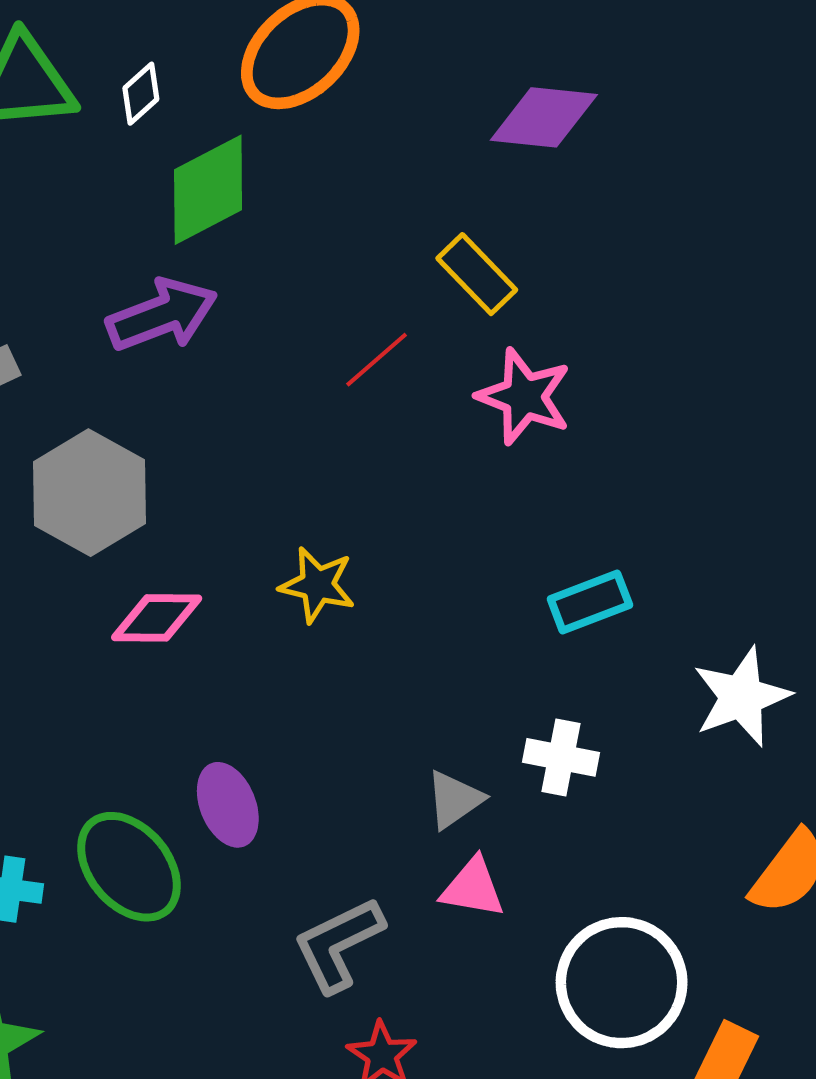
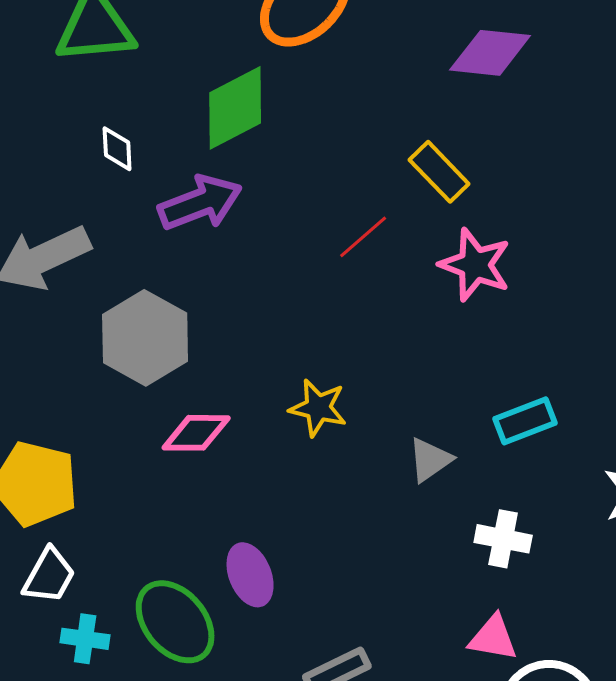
white diamond: (141, 94) -> (117, 149), moved, turned -51
gray triangle: (454, 800) -> (430, 460), moved
pink triangle: (473, 888) -> (493, 638), moved

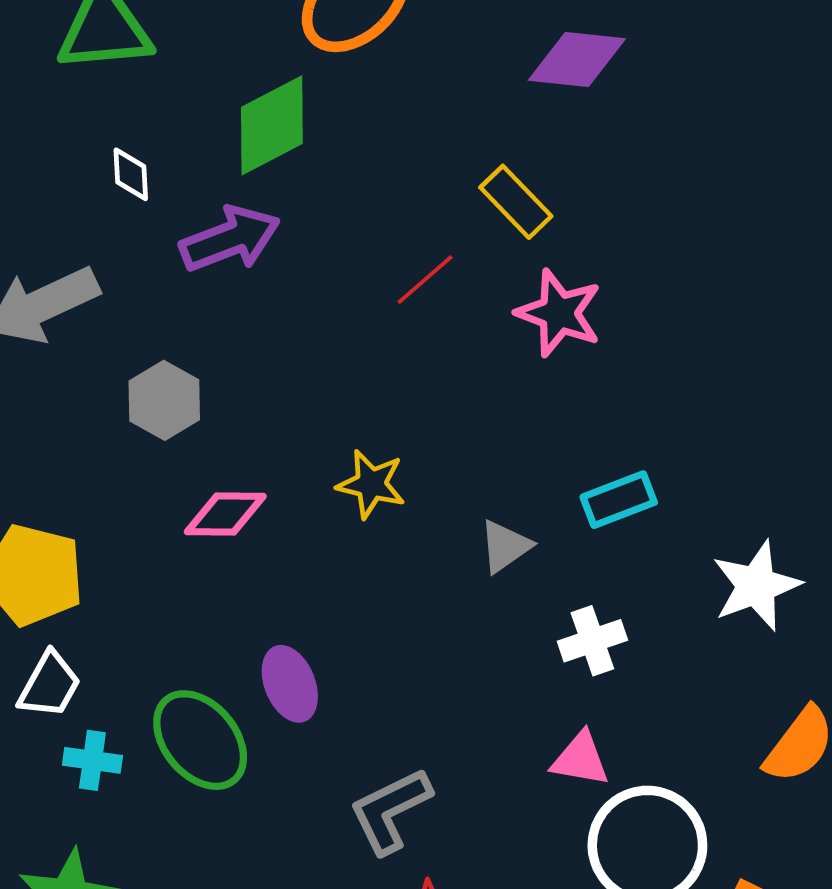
gray hexagon: (145, 338) -> (164, 400), size x0.7
white cross: (503, 539) -> (592, 641), turned -30

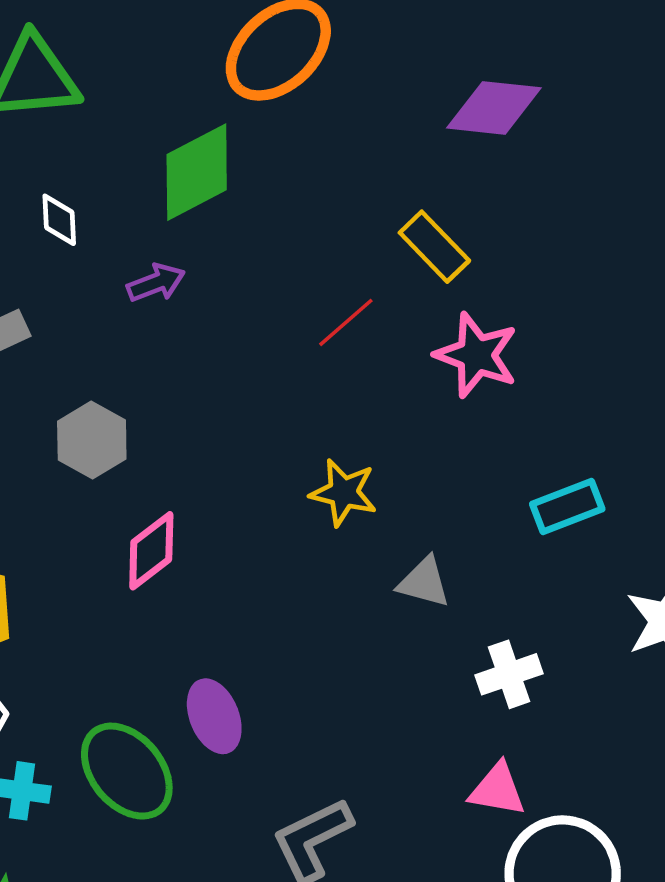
purple arrow: (230, 239) -> (156, 283), size x0.6
yellow star: (371, 484) -> (344, 493), moved
cyan rectangle: (619, 500) -> (567, 507), moved
pink diamond: (225, 514) -> (151, 551), turned -38
gray triangle: (505, 546) -> (424, 582), turned 50

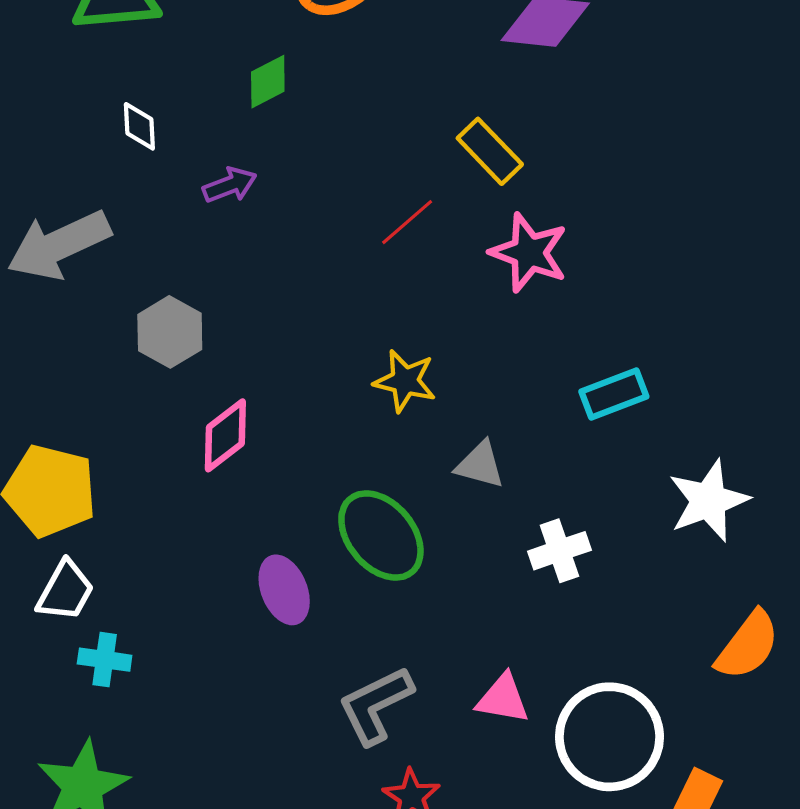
green diamond: (197, 172) -> (268, 82), size x0.6
green ellipse: (127, 771) -> (381, 535), moved
pink triangle: (497, 790) -> (503, 699), moved

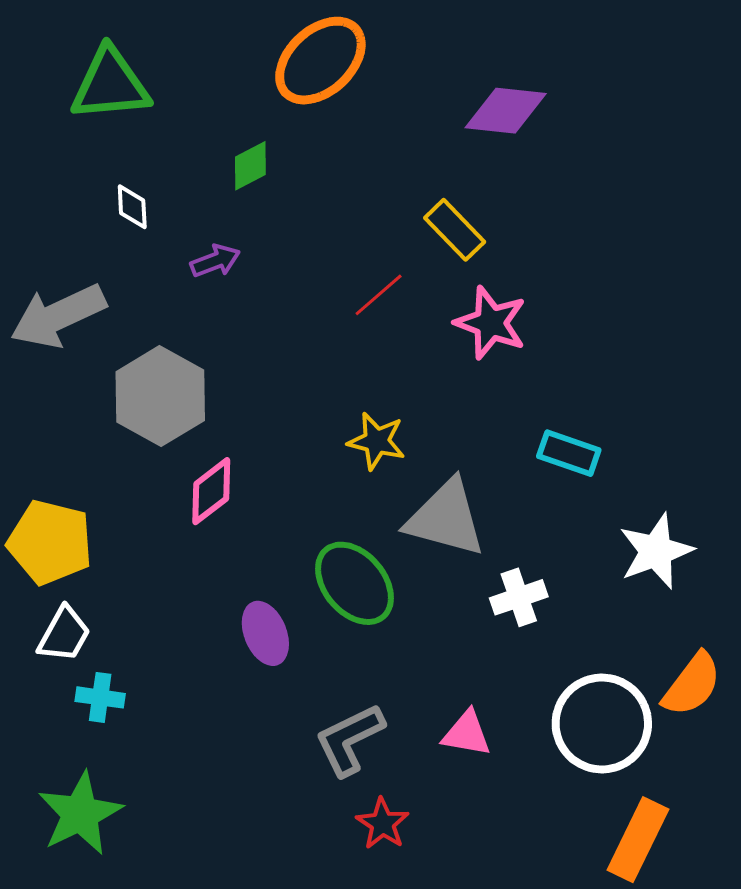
gray hexagon: (170, 332) -> (160, 396), size x1.5
cyan rectangle: (614, 394) -> (569, 453), turned 40
gray triangle: (480, 465) -> (446, 518), size x1.8
white circle: (610, 737) -> (602, 723), moved

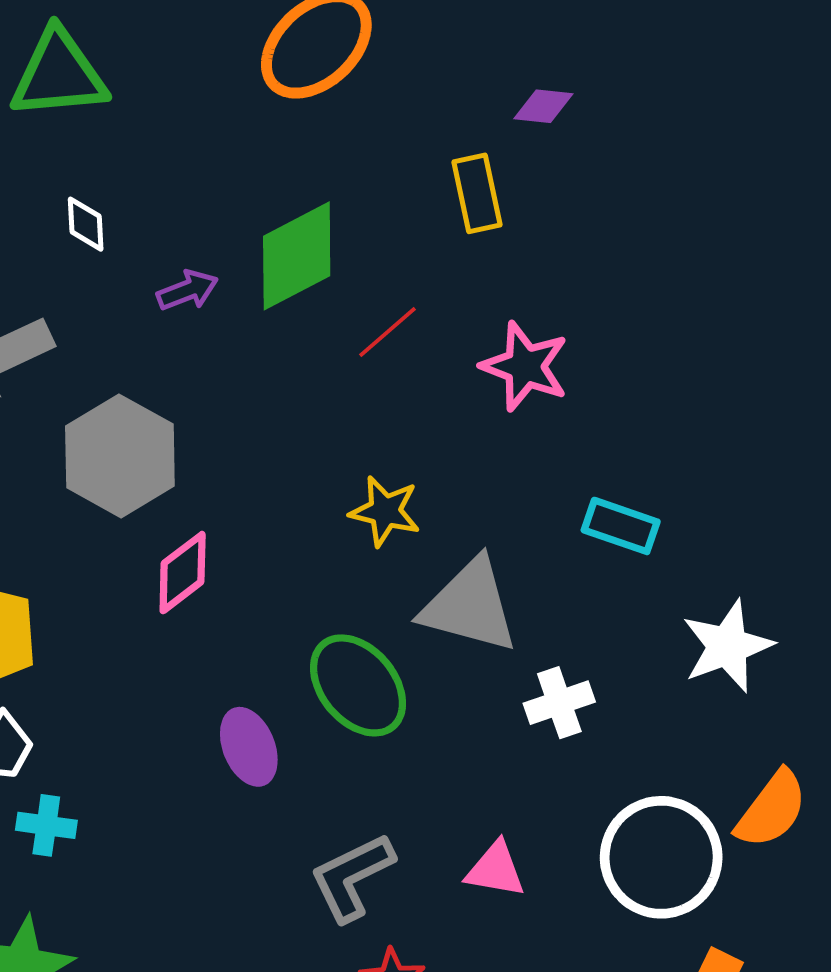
purple diamond: (506, 111) -> (543, 106), size x0.6
green diamond: (250, 166) -> (297, 256), moved, size x1.8
yellow rectangle: (455, 230) -> (477, 193), moved, turned 32

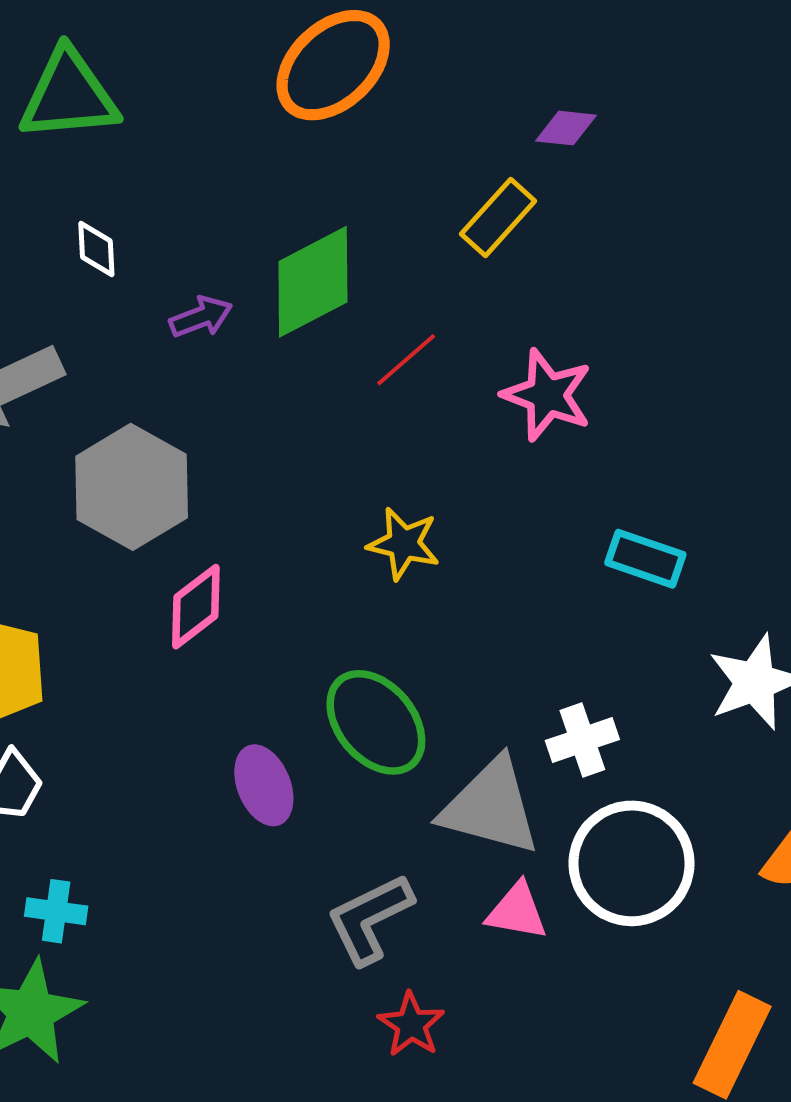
yellow rectangle: (477, 193) -> (498, 217), turned 54
gray triangle: (470, 606) -> (490, 807), moved
cyan cross: (46, 825) -> (56, 911), moved
white circle: (661, 857) -> (632, 863), moved

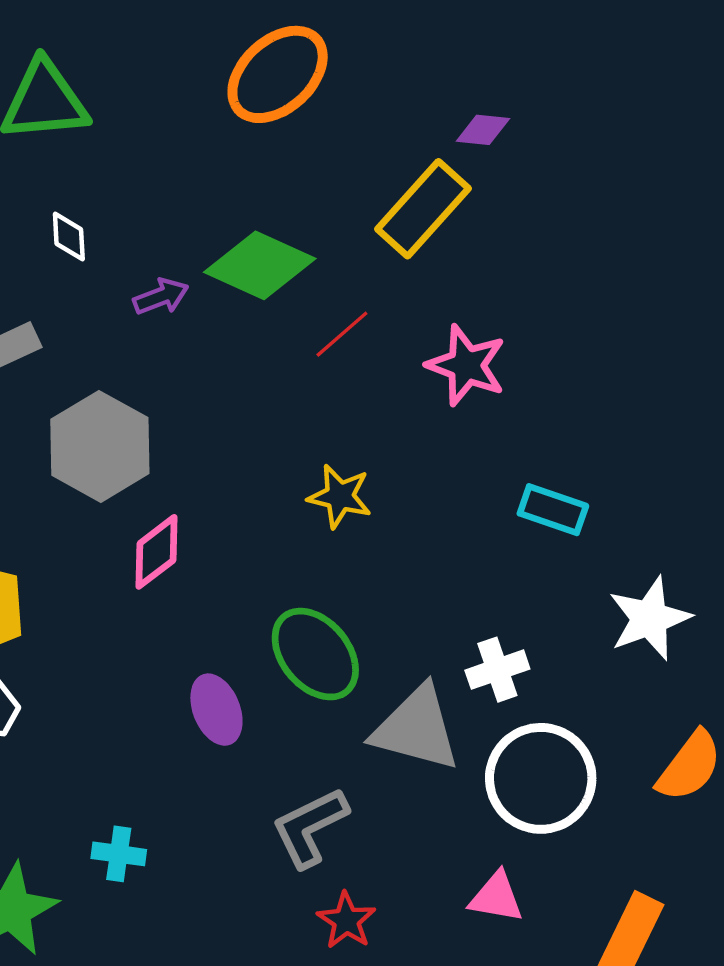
yellow rectangle: (498, 217) -> (423, 209), size x1.4
green diamond: (313, 282) -> (260, 265), turned 52
cyan cross: (56, 911) -> (119, 854), moved
pink triangle: (517, 911) -> (496, 897), moved

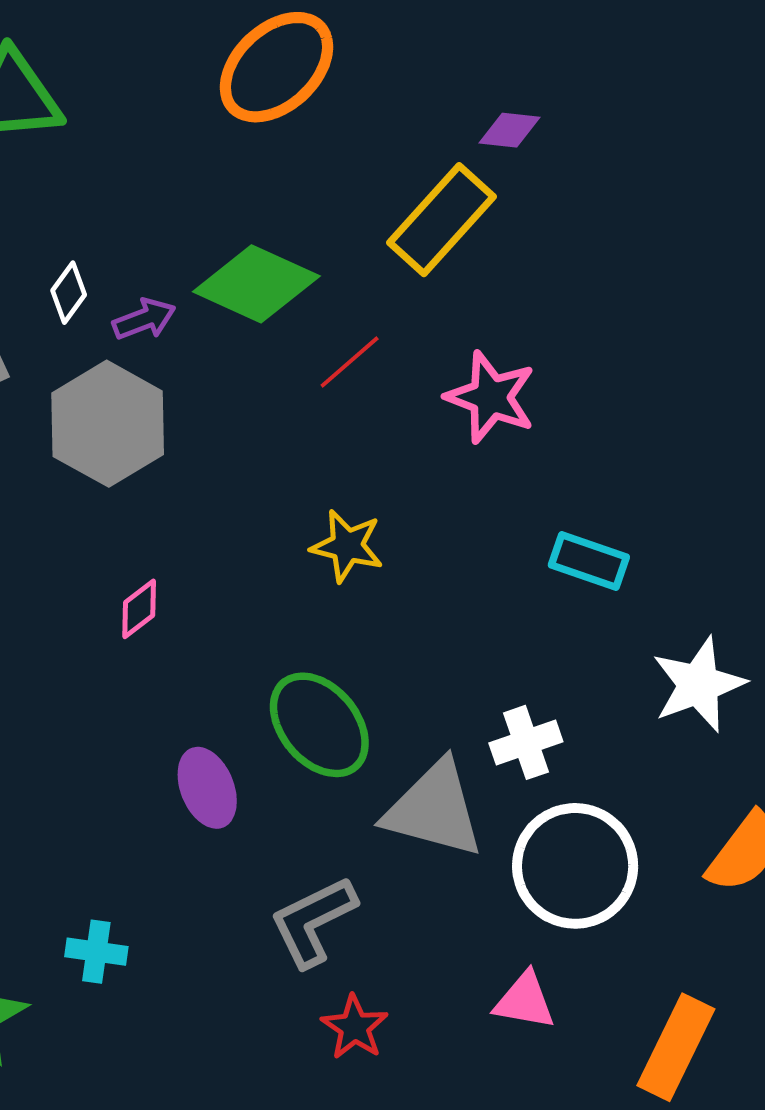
white diamond: (69, 237) -> (69, 293), moved, turned 39
gray hexagon: (100, 446) -> (108, 424), moved
pink diamond: (156, 552) -> (139, 609), size x0.7

